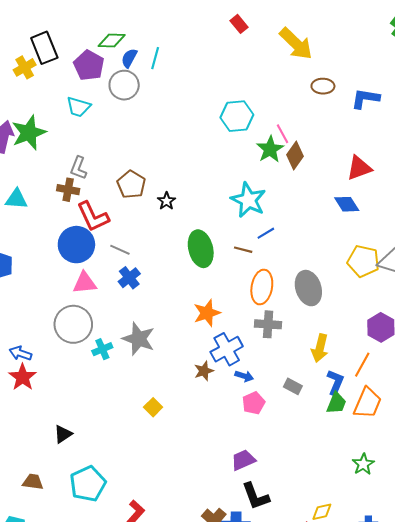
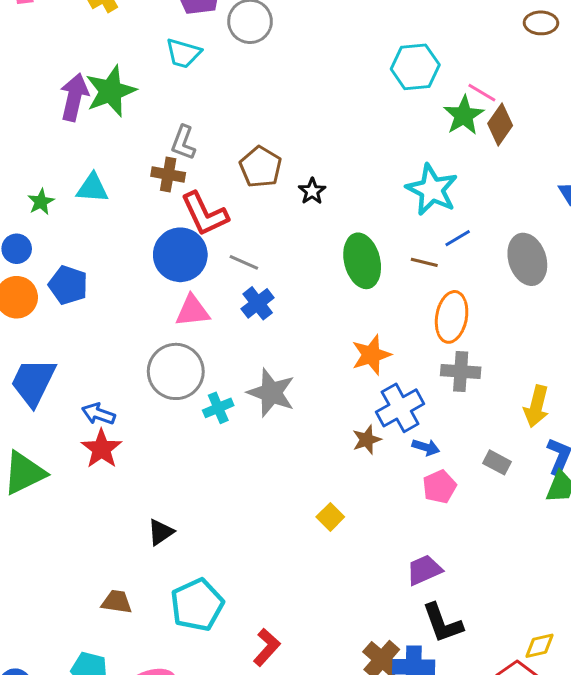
pink line: (283, 134) -> (482, 93), turned -30
gray ellipse: (308, 288) -> (527, 259), moved
yellow square: (153, 407) -> (330, 517), moved

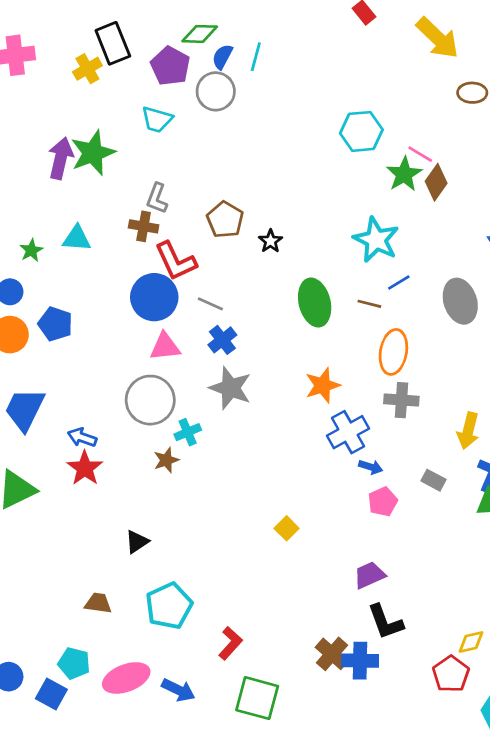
gray star: (271, 393) -> (230, 388), moved
brown star: (367, 440) -> (166, 460), moved

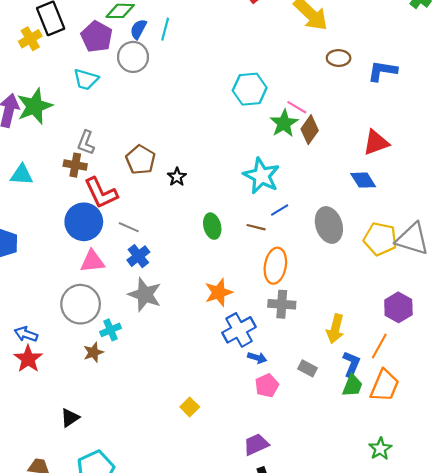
green ellipse: (315, 303) -> (212, 226), size x0.7

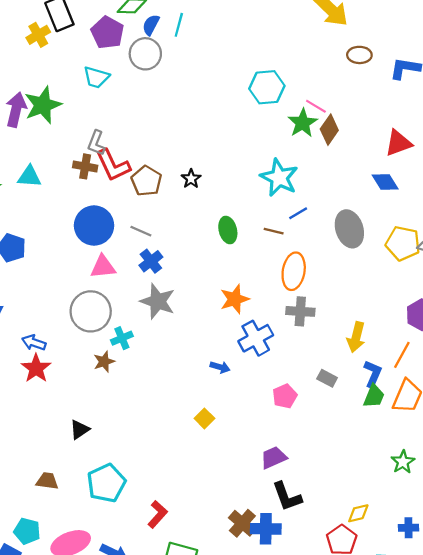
brown pentagon: (140, 160) -> (146, 181), moved
red L-shape: (101, 193) -> (113, 165), moved
blue arrow: (257, 358) -> (220, 367), moved

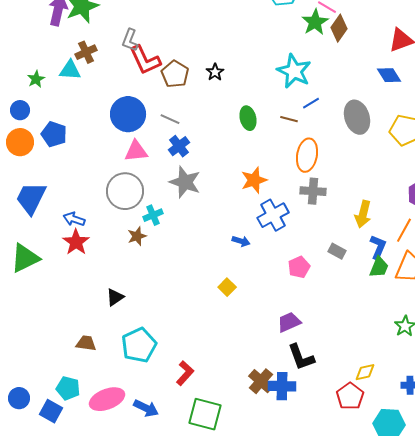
brown cross: (85, 166) -> (86, 52), moved, turned -35

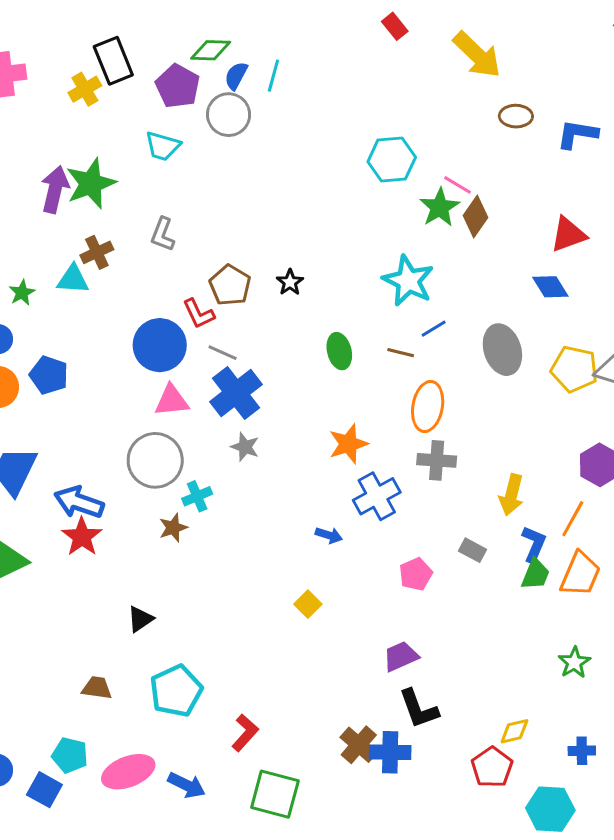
red L-shape: (145, 60) -> (199, 314), moved, size x0.7
blue cross: (179, 146) -> (236, 393), size x1.6
gray star: (185, 182) -> (245, 447), size x0.6
blue arrow: (74, 219) -> (79, 502), size x1.5

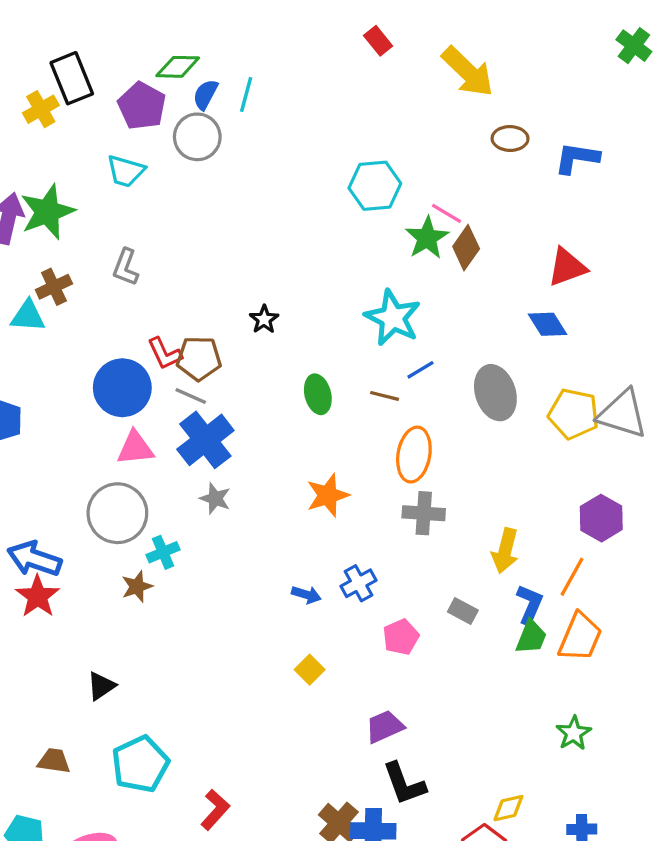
brown pentagon: (230, 285) -> (199, 358), moved, turned -30
blue cross: (377, 496) -> (359, 583), moved, size x0.7
yellow square: (308, 604) -> (310, 670), moved

